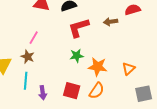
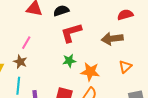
brown arrow: (111, 22) -> (112, 39), moved, size x1.5
orange triangle: (129, 69) -> (125, 67), moved

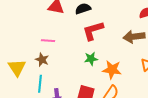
pink line: (26, 43) -> (48, 41), turned 64

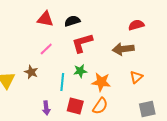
pink line: (48, 41) -> (46, 49), moved, turned -48
cyan line: (40, 84) -> (62, 82), moved

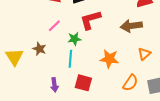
green star: (80, 71) -> (74, 39), moved
orange semicircle: (100, 106) -> (130, 83), moved

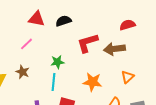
red L-shape: (90, 20) -> (87, 43), moved
pink line: (54, 26) -> (26, 44), moved

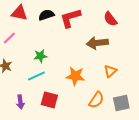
red semicircle: (127, 25) -> (110, 19), turned -112
red L-shape: (87, 43) -> (70, 18), moved
cyan line: (53, 82) -> (36, 76), turned 60

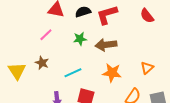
brown arrow: (97, 43) -> (106, 45), moved
green star: (40, 56) -> (80, 39), moved

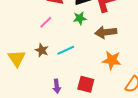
green star: (80, 39) -> (80, 18), moved
cyan line: (73, 73) -> (66, 50), moved

